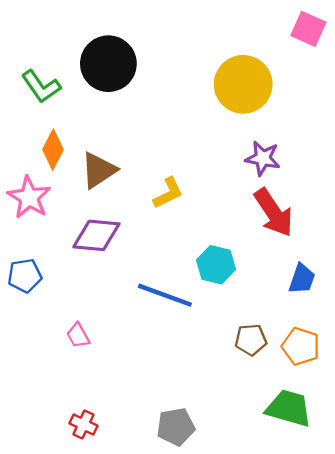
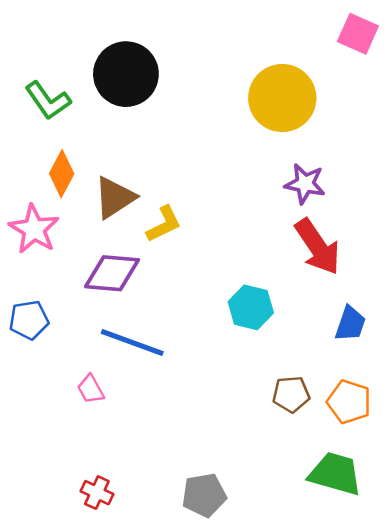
yellow L-shape: (168, 193) -> (164, 224), moved
blue line: (165, 295) -> (132, 343), moved

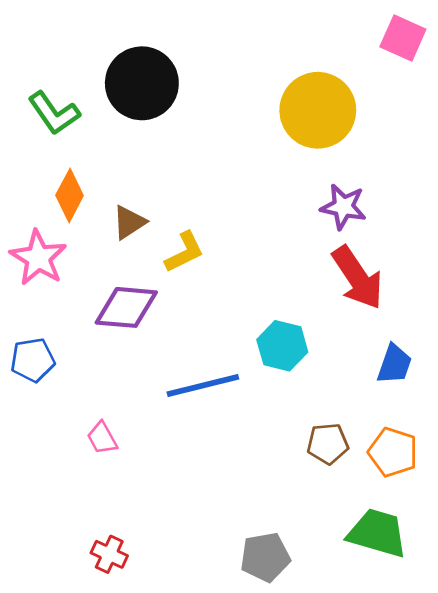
brown triangle: (115, 198) -> (129, 222), size x0.7
blue line: (132, 343) -> (203, 385), moved, turned -34
gray pentagon: (204, 495) -> (265, 557), moved

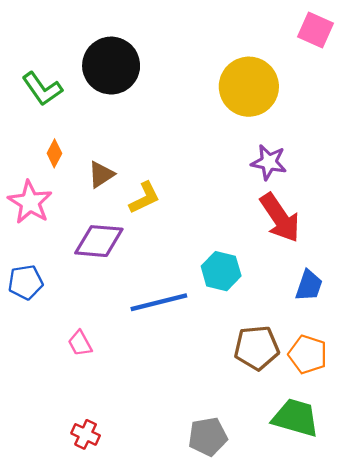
orange diamond: (70, 195) -> (54, 153), size x0.7
brown pentagon: (328, 444) -> (257, 348), size x1.4

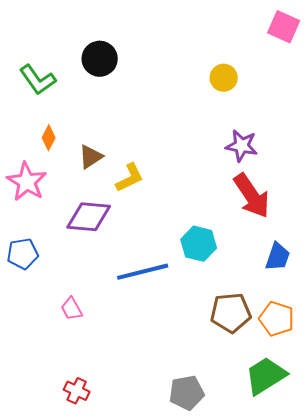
black circle: (111, 66) -> (100, 59), size x0.7
yellow circle: (249, 87) -> (224, 78), size x0.5
green trapezoid: (296, 418) -> (266, 376), turned -48

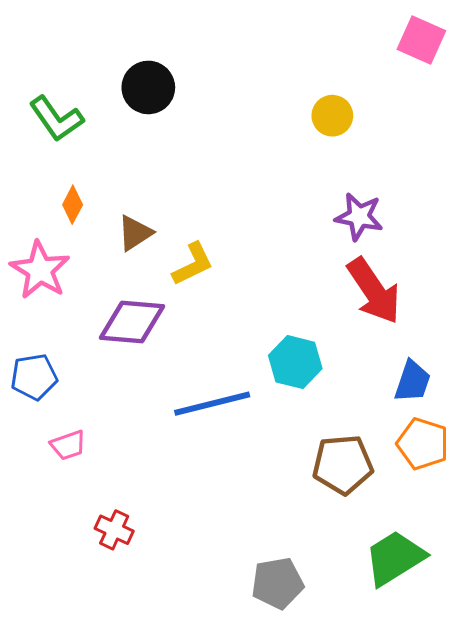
pink trapezoid: (72, 309) -> (68, 445), moved, turned -80
orange pentagon: (277, 319) -> (423, 444), moved
red cross: (77, 391) -> (114, 530), moved

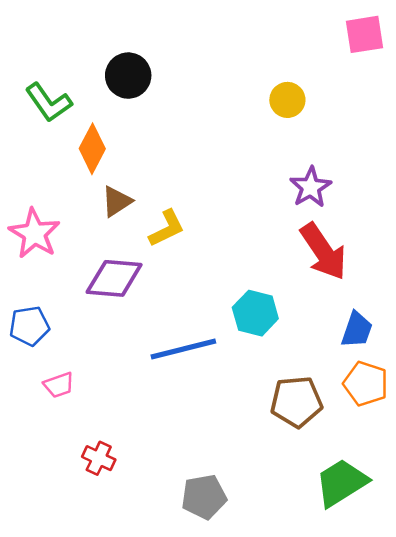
pink square: (421, 40) -> (364, 34), turned -33
orange diamond: (73, 205) -> (92, 149), moved, size x1.5
purple star: (359, 217) -> (311, 187), turned 30
gray pentagon: (277, 583) -> (204, 497), moved

